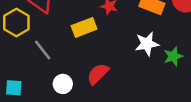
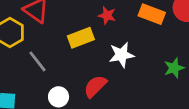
white star: (147, 44) -> (122, 55), moved

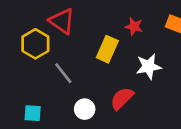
yellow rectangle: (81, 38) -> (107, 49), turned -45

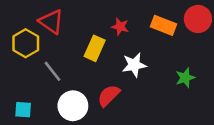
white circle: (85, 109) -> (73, 106), size x1.5

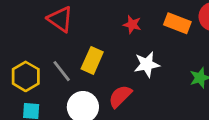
yellow hexagon: (26, 43) -> (26, 76), moved
yellow rectangle: (95, 48) -> (92, 60), moved

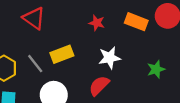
yellow rectangle: (92, 60) -> (62, 54), turned 45
red semicircle: (120, 96) -> (99, 86), moved

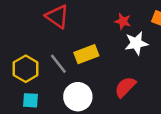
white star: (110, 58) -> (136, 43), moved

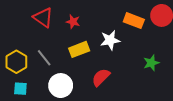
red star: (123, 21) -> (73, 22), moved
yellow rectangle: (86, 54) -> (79, 49), moved

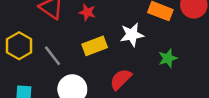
yellow hexagon: (16, 62) -> (19, 46), moved
green star: (151, 63) -> (168, 58), moved

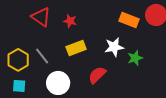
white star: (132, 35) -> (114, 47), moved
yellow hexagon: (19, 46) -> (18, 60), moved

